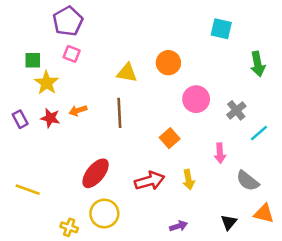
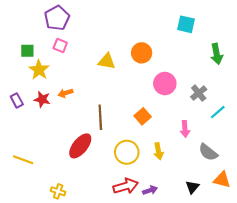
brown line: (119, 113) -> (100, 117), moved
red arrow: (150, 181) -> (126, 186), moved
yellow circle: (104, 214) -> (127, 152), moved

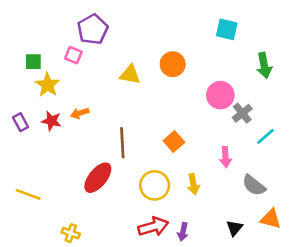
purple pentagon: (57, 18) -> (93, 29), moved
pink circle: (165, 84) -> (220, 95), moved
purple arrow: (150, 190) -> (183, 232), turned 120

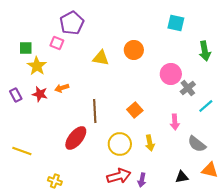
black triangle: (235, 228) -> (182, 177), turned 40

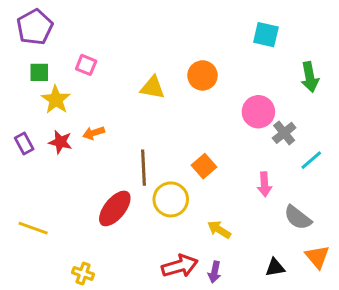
purple pentagon: (72, 23) -> (35, 27), moved
yellow arrow: (150, 143) -> (219, 230), moved, turned 133
yellow circle: (120, 144) -> (171, 199), moved
orange triangle: (210, 170) -> (317, 257), turned 36

